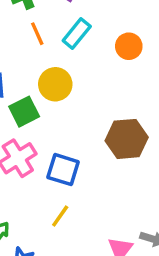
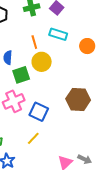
cyan rectangle: (77, 33) -> (58, 34), turned 60
orange line: (37, 34) -> (34, 42), moved

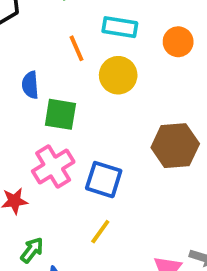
yellow circle: (42, 62) -> (118, 75), moved
green square: (21, 75) -> (60, 114), turned 36

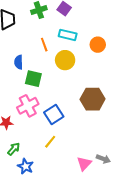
blue square: (104, 180) -> (54, 114), turned 36

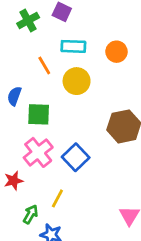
blue semicircle: (19, 62) -> (14, 96), turned 32
yellow line: (50, 142) -> (57, 198), moved

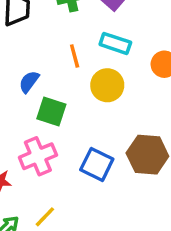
blue square: (76, 157) -> (97, 164), moved, turned -36

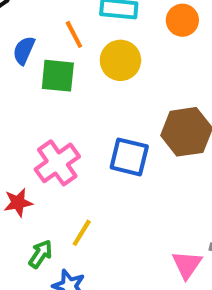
blue semicircle: (29, 82) -> (24, 50), moved
green square: (51, 112) -> (58, 76), moved

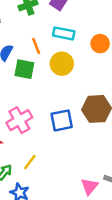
blue square: (129, 157) -> (62, 120), turned -30

